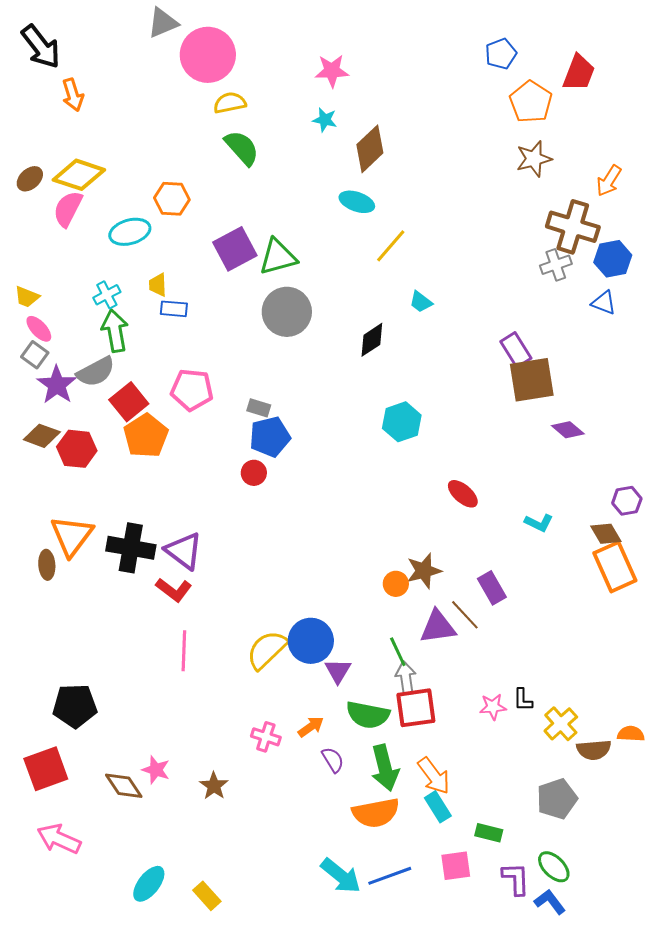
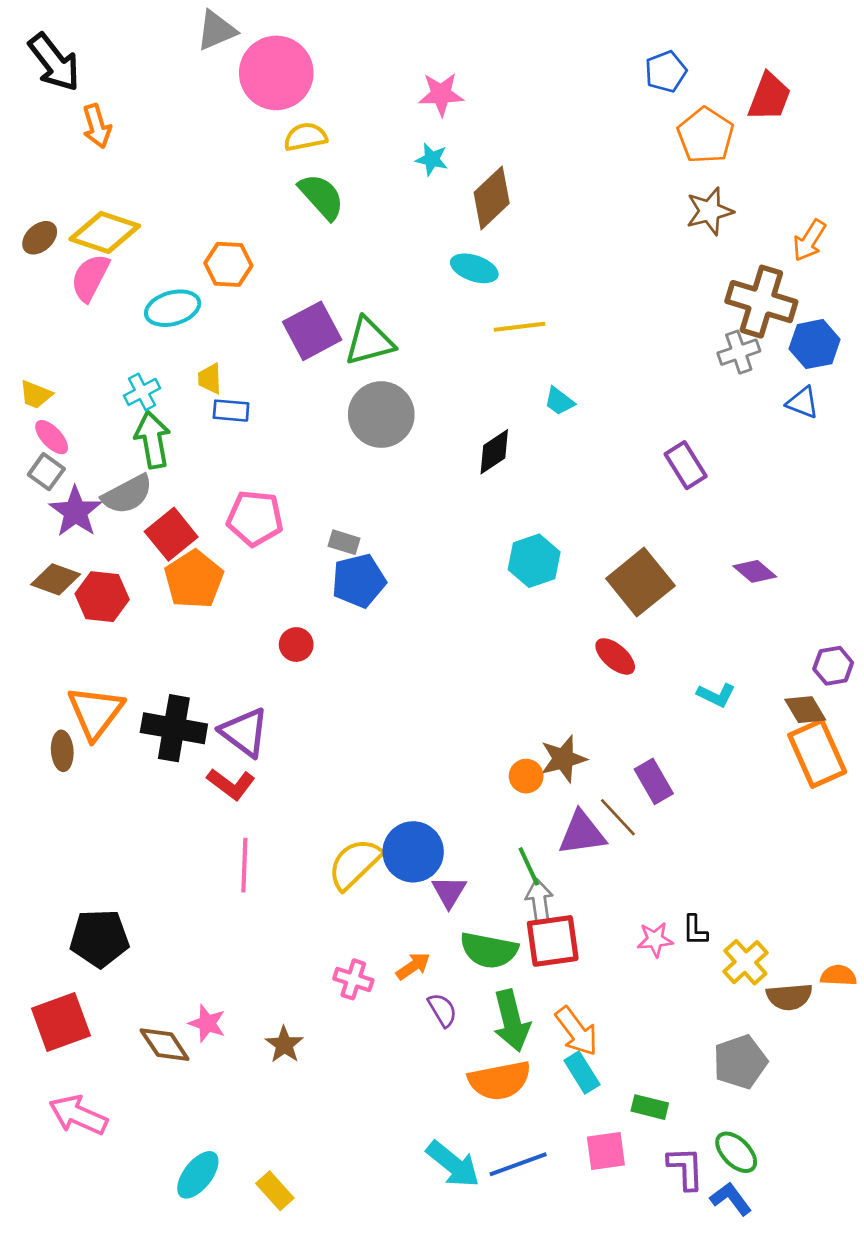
yellow line: (391, 246) -> (519, 327), turned 42
brown square: (532, 380) -> (640, 582), moved, turned -30
red circle: (254, 473) -> (296, 644), moved

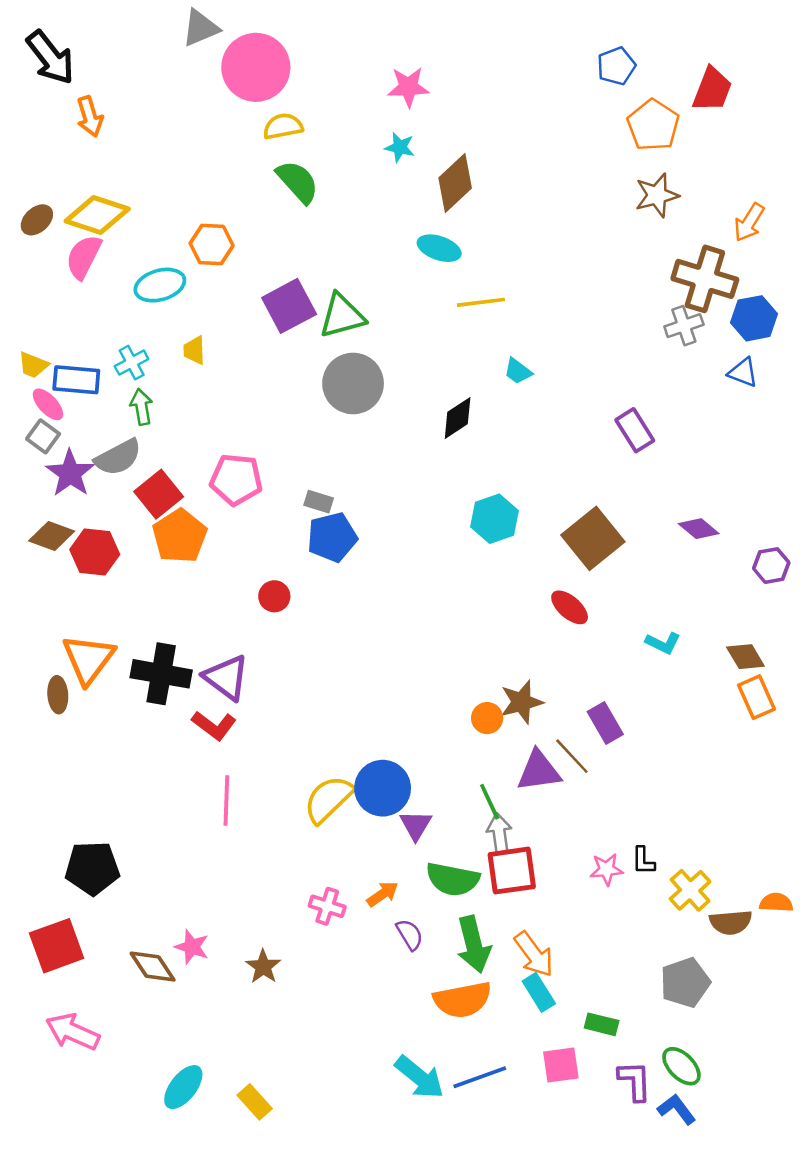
blue rectangle: (231, 411) -> (76, 380), moved, size x1.4
green arrow: (153, 440) -> (141, 407), size x0.7
purple hexagon: (833, 666) -> (771, 566), moved
orange rectangle: (817, 753) -> (757, 697), size x0.7

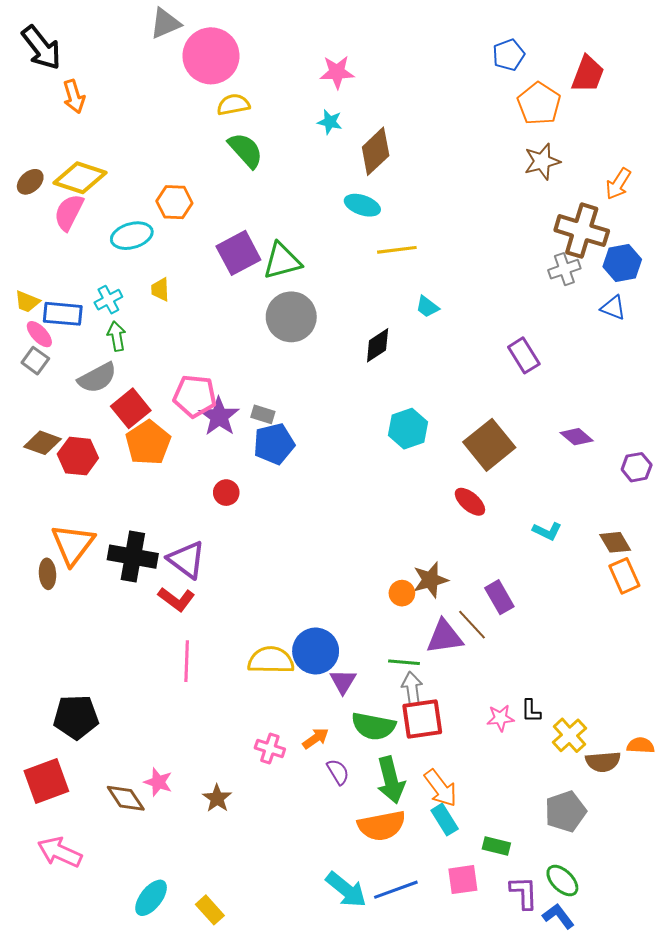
purple star: (70, 473) -> (219, 416), moved
yellow semicircle: (328, 799) -> (271, 660), turned 45
green line: (490, 802) -> (404, 662), turned -60

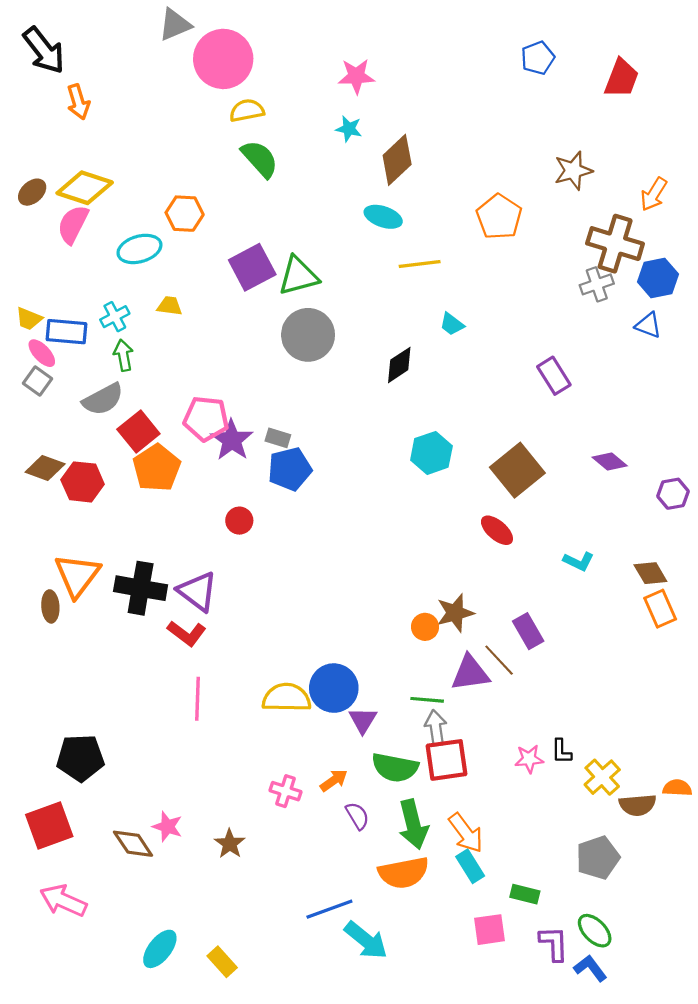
orange pentagon: (539, 104) -> (499, 217), moved
yellow trapezoid: (160, 289) -> (170, 306), turned 100
blue line: (396, 890) -> (329, 909), moved

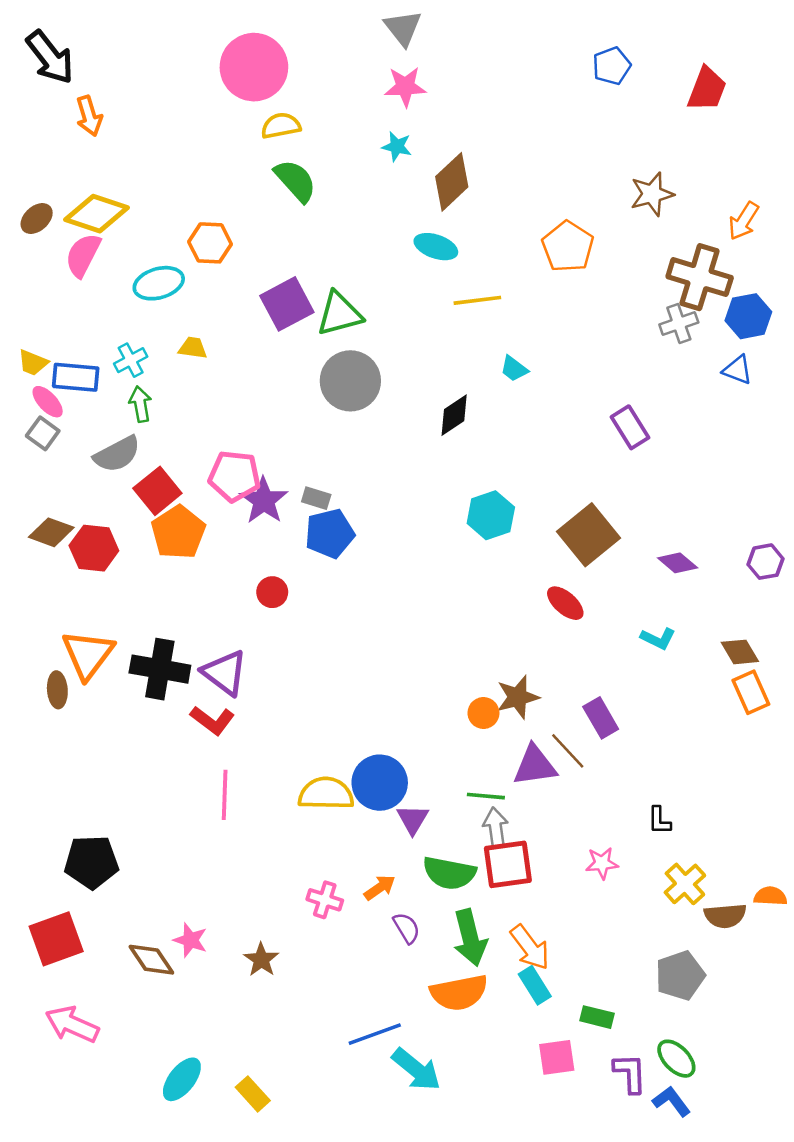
gray triangle: (175, 25) -> (403, 28), moved, turned -45
purple diamond: (610, 462) -> (678, 563), moved
black L-shape: (561, 751) -> (659, 820), moved

